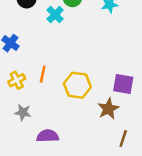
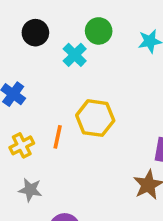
yellow hexagon: (77, 85) -> (95, 118), moved

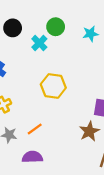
orange line: (58, 137) -> (35, 129), moved, turned 42

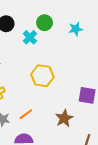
brown star: (89, 131) -> (64, 118), moved

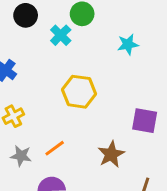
cyan star: (76, 29) -> (128, 44), moved

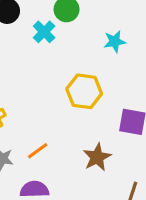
yellow hexagon: (79, 92) -> (84, 91), moved

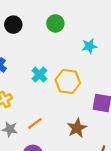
cyan cross: (44, 32) -> (39, 75), moved

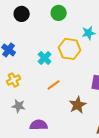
yellow hexagon: (68, 81) -> (70, 49), moved
orange line: (35, 123) -> (54, 85), moved

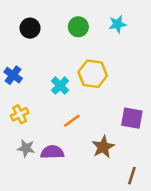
cyan star: (89, 33) -> (117, 24), moved
purple semicircle: (39, 125) -> (52, 152), moved

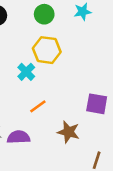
yellow hexagon: (93, 74) -> (47, 50), moved
brown star: (103, 147) -> (68, 132), turned -30

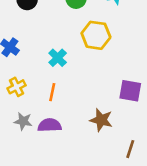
yellow hexagon: (47, 50) -> (96, 35), moved
orange line: (38, 106) -> (52, 92), moved, turned -42

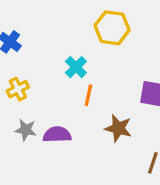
cyan cross: (58, 58) -> (76, 67), moved
orange line: (52, 92) -> (88, 95), moved

